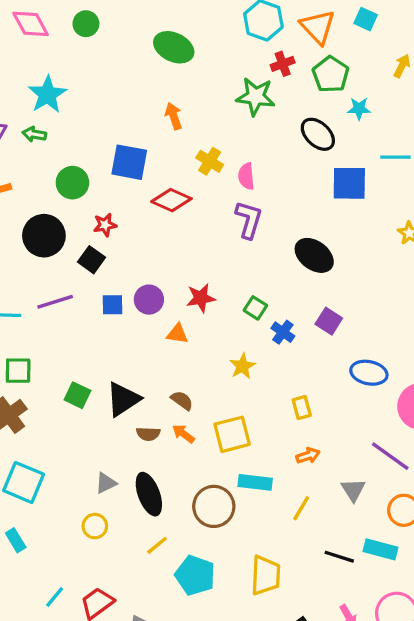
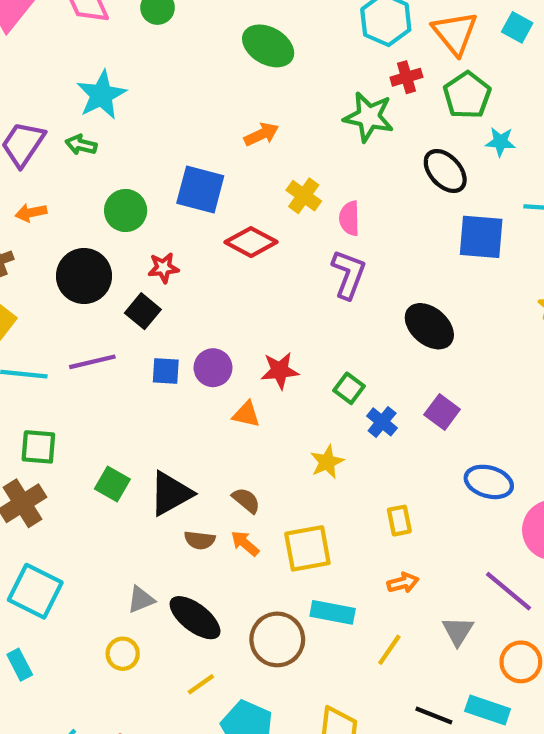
orange arrow: (174, 116) -> (261, 134), turned 80
black ellipse: (149, 494) -> (195, 618), turned -36

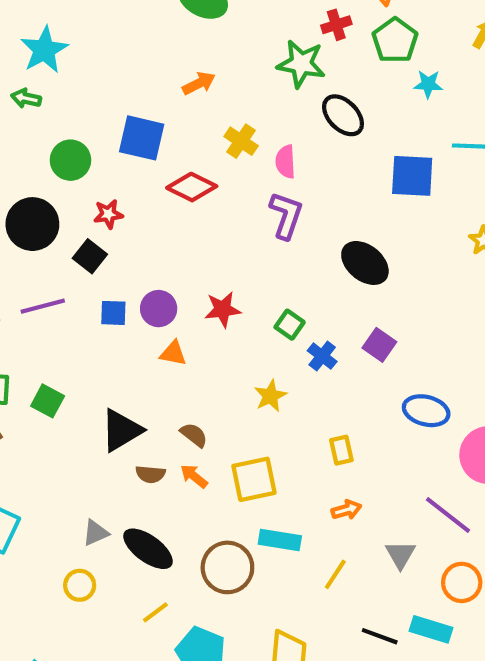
black ellipse: (445, 171) -> (343, 115), moved
orange triangle: (246, 414) -> (173, 353), moved
green square: (112, 484) -> (48, 401), moved

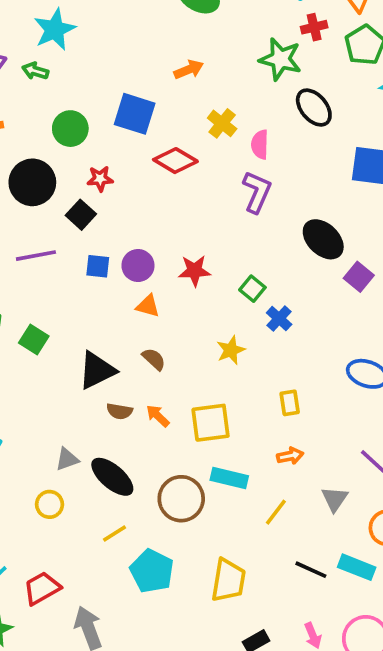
purple square: (379, 345) -> (359, 277), moved
brown semicircle: (194, 435) -> (154, 359), moved

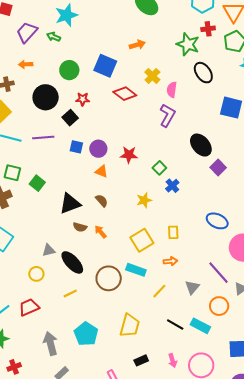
yellow square: (211, 423) -> (142, 240), moved, turned -30
cyan pentagon: (152, 571) -> (86, 334), moved
red trapezoid: (42, 588) -> (29, 307), moved

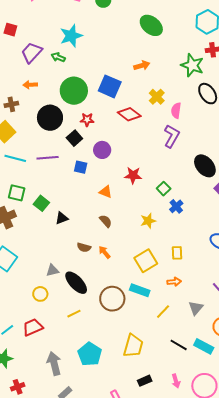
green circle: (69, 70) -> (74, 91), size x1.4
purple circle: (98, 149) -> (102, 150), moved
black triangle: (70, 204) -> (62, 218), moved, size x0.6

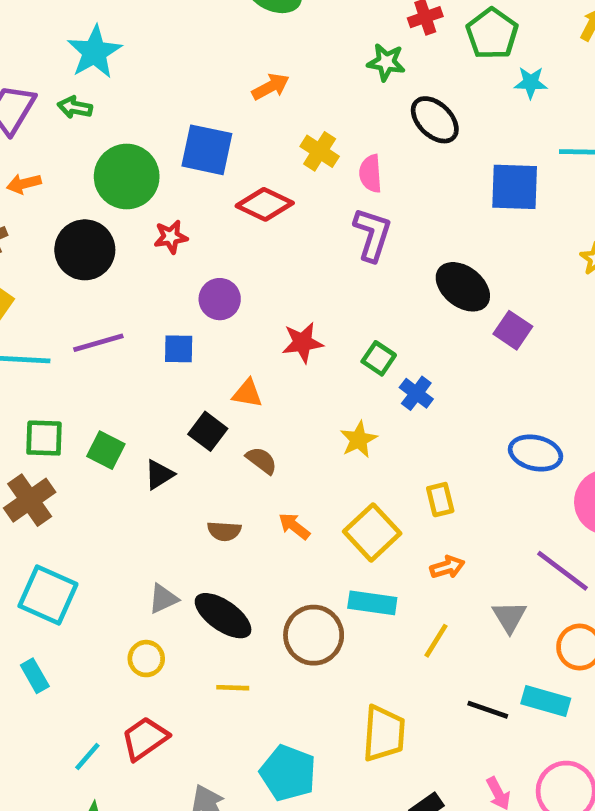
green star: (192, 65) -> (386, 62), size x0.7
black square: (74, 138) -> (208, 431), moved
orange arrow: (104, 252) -> (294, 526), moved
yellow line: (74, 314) -> (233, 688), turned 40

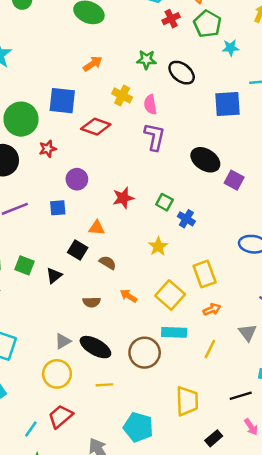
green star: (386, 62) -> (146, 60), moved
yellow rectangle: (440, 500) -> (205, 274), size x1.5
yellow circle: (146, 659) -> (57, 374), size x1.5
black line: (488, 710) -> (241, 396), moved, turned -30

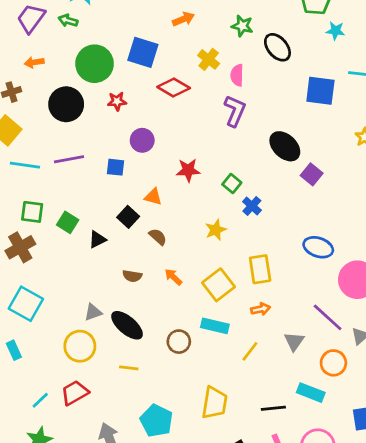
brown circle: (145, 353) -> (179, 342), size x0.7

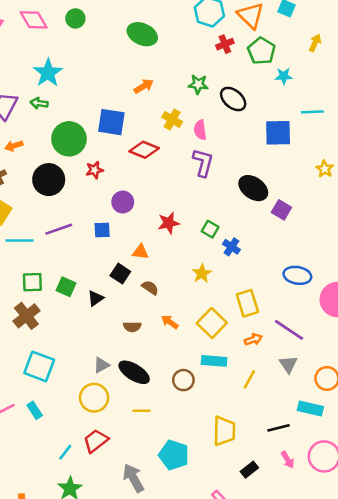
purple line: (328, 317) -> (289, 330), moved

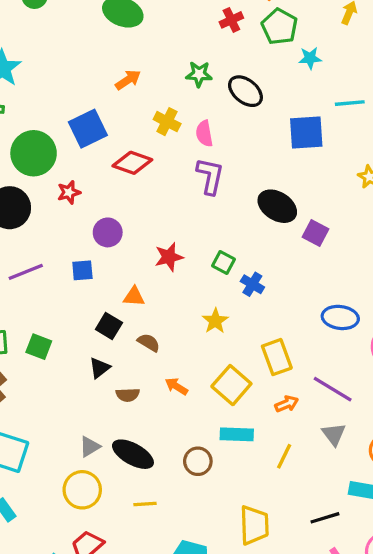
blue square: (111, 122) -> (88, 129), turned -32
black triangle: (95, 298) -> (99, 368), moved

